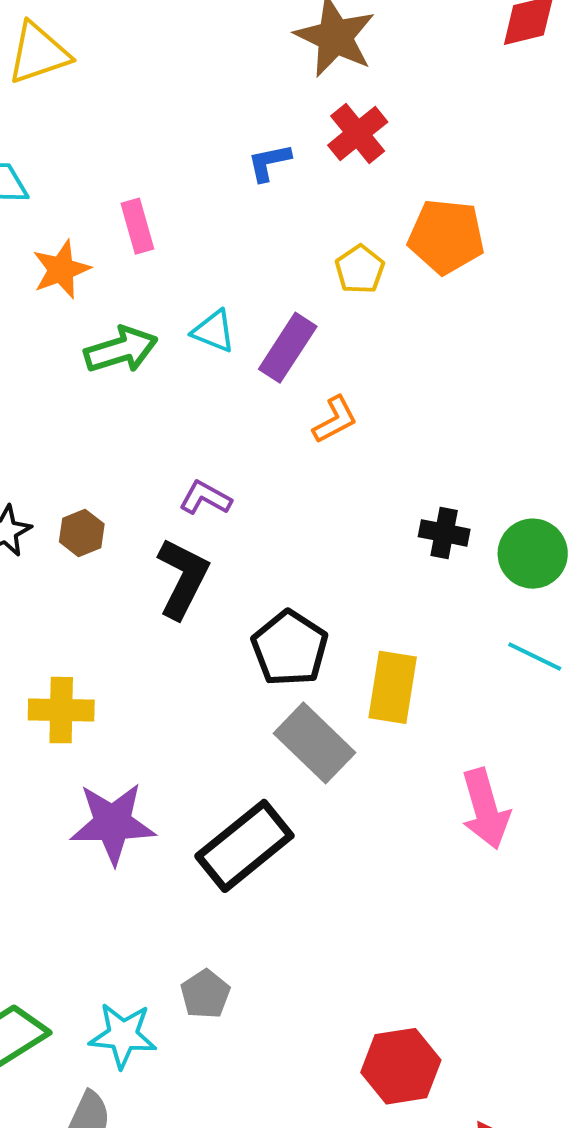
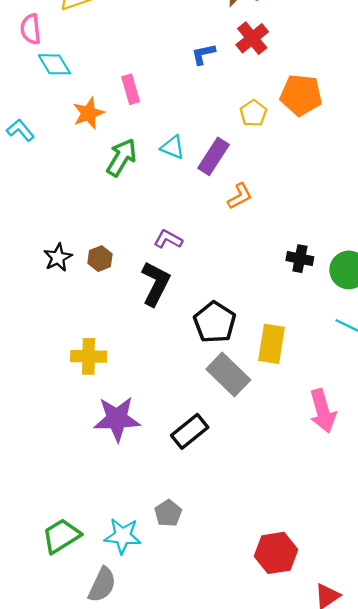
green arrow: (121, 350) -> (122, 157), turned -42
black rectangle: (244, 846) -> (190, 431), size x0.7

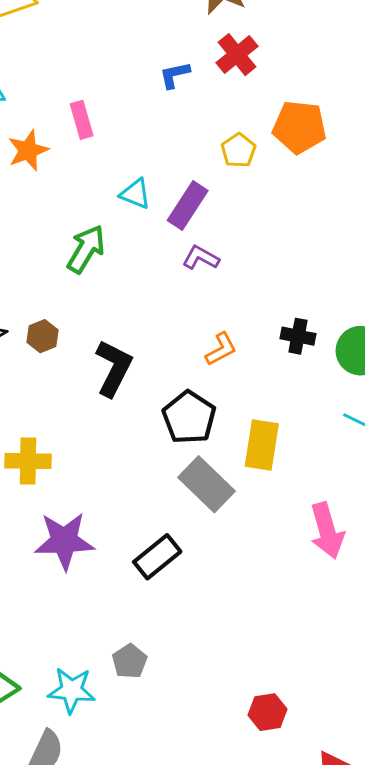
green arrow: (122, 157) -> (86, 249), moved
orange L-shape: (240, 196) -> (221, 349), moved
purple L-shape: (168, 239) -> (201, 258), moved
red hexagon: (276, 553) -> (268, 712), size x0.7

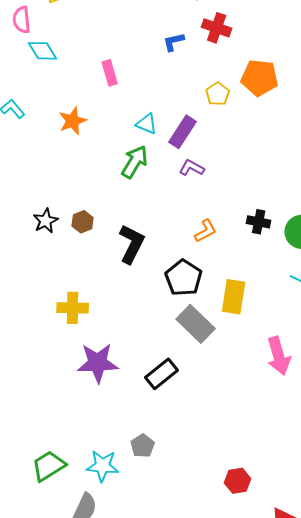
red cross: (237, 55) -> (217, 28), turned -32
orange star: (28, 150) -> (73, 121), moved
green arrow: (86, 249) -> (135, 162), moved

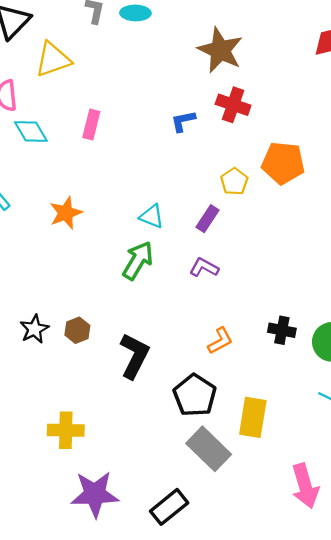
pink rectangle: (110, 73) -> (91, 125), moved, turned 30
purple rectangle: (183, 132) -> (208, 219), moved, size x0.7

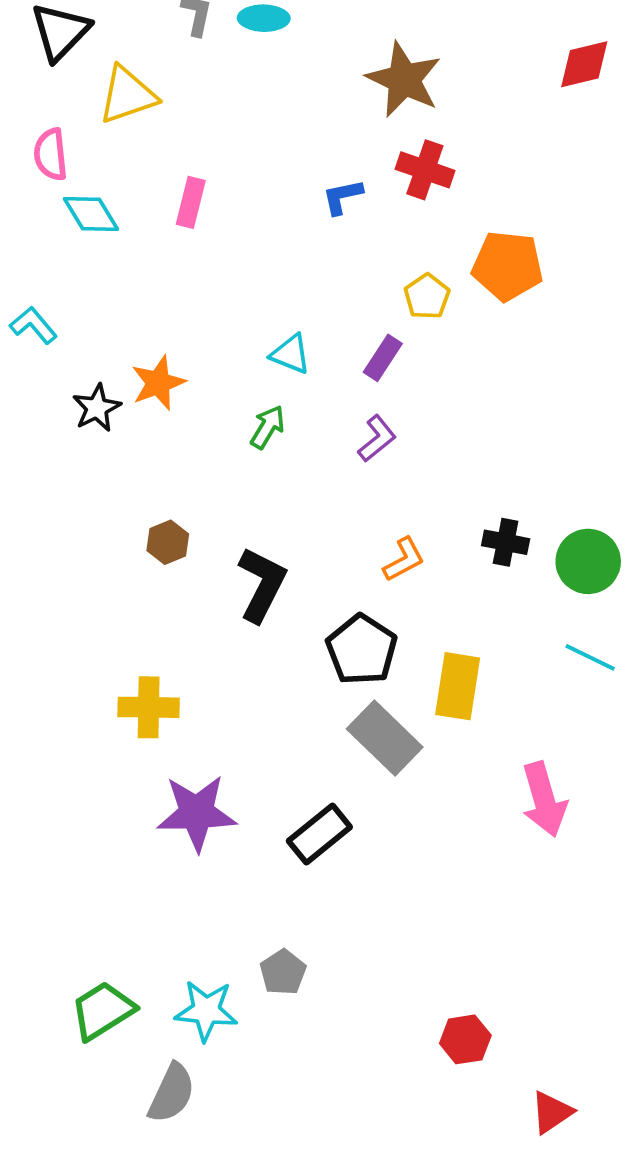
orange star: (66, 213) -> (158, 383), moved
green arrow: (138, 261) -> (268, 427), size x0.7
purple L-shape: (204, 267) -> (377, 439), turned 112
black star: (34, 329) -> (97, 408), moved

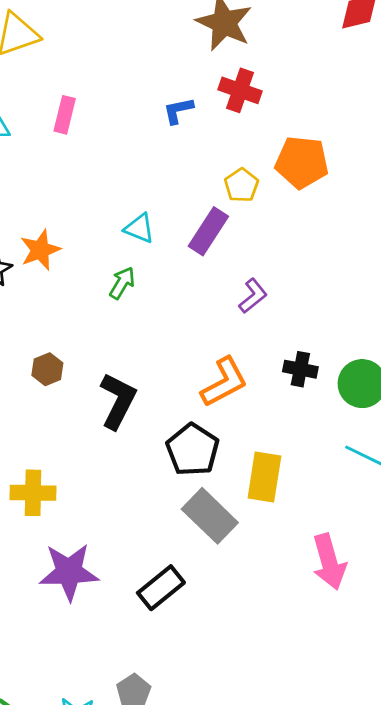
purple rectangle: (383, 358) -> (208, 231), size x1.4
purple L-shape: (377, 439) -> (253, 296), moved
orange L-shape: (404, 559) -> (224, 382), size x1.5

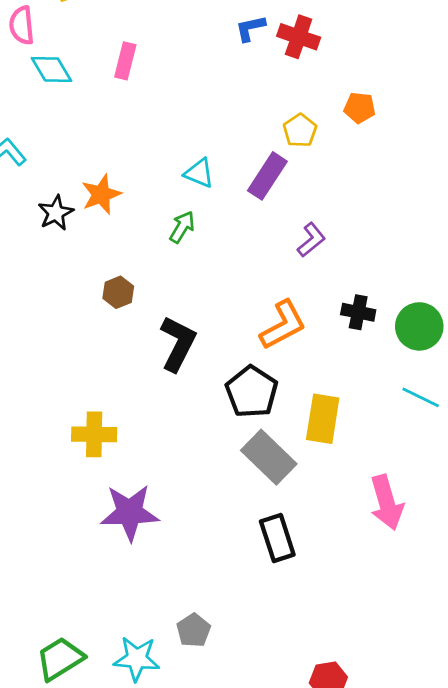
blue L-shape: (178, 110) -> (250, 28), moved
orange pentagon: (302, 162) -> (360, 108), size x0.6
brown hexagon: (47, 369) -> (118, 292), moved
black rectangle: (161, 588) -> (277, 538), moved, turned -69

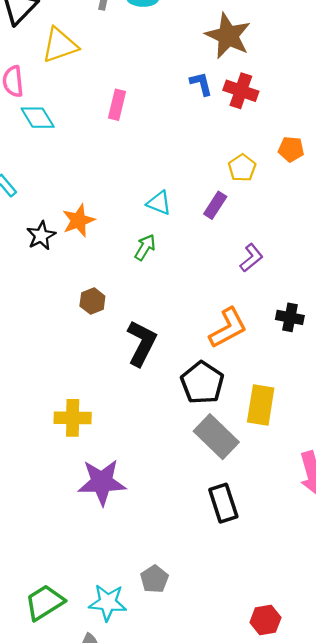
blue L-shape: (250, 28) -> (201, 84), turned 88
pink rectangle: (125, 61) -> (117, 105), moved
purple rectangle: (267, 176) -> (215, 205), size x0.7

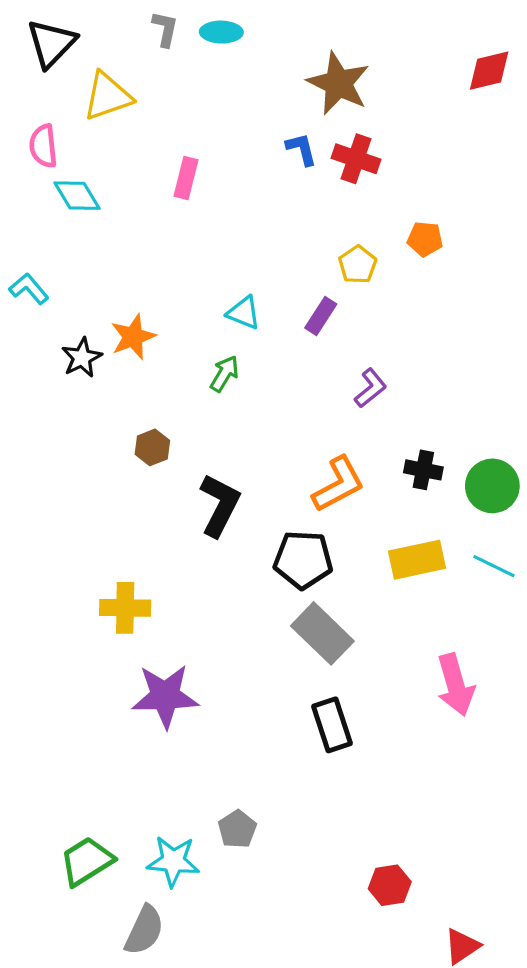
black pentagon: (202, 383) -> (303, 560), turned -30
yellow rectangle: (261, 405) -> (417, 560), moved, turned 69

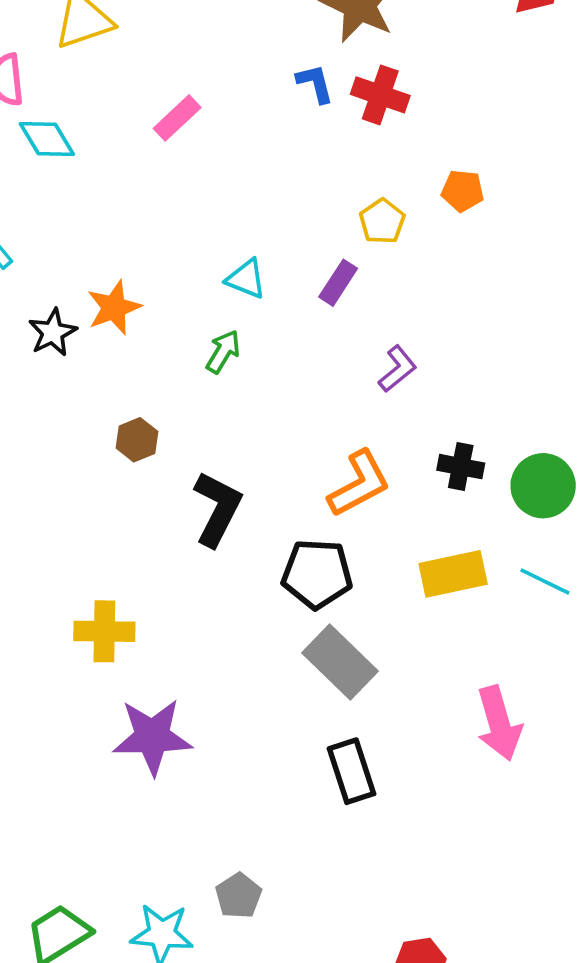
pink rectangle: (186, 178) -> (177, 118), turned 33

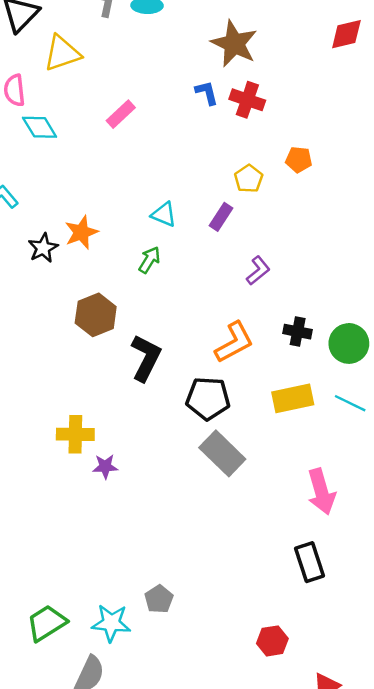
brown hexagon: (137, 440) -> (96, 315), size x1.6
purple star: (152, 737) -> (105, 467), moved, size x0.5
black rectangle: (351, 771) -> (309, 562), moved

